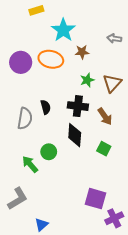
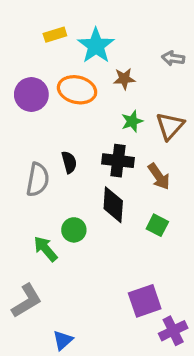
yellow rectangle: (36, 10) -> (55, 35), moved
purple square: (96, 199) -> (145, 301), turned -35

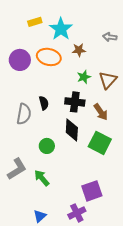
green square: (157, 225) -> (100, 143), size x1.6
green arrow: (46, 249) -> (42, 178), moved
gray L-shape: (27, 301) -> (17, 169), moved
purple cross: (173, 331) -> (77, 213), moved

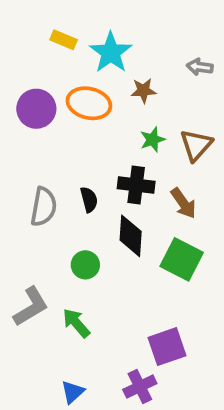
yellow rectangle: (35, 22) -> (64, 40), turned 40
black semicircle: (44, 103) -> (89, 199), moved

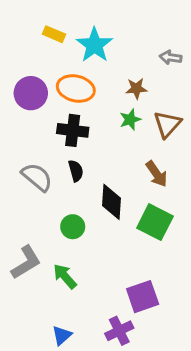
brown star: (143, 91) -> (136, 88), moved
black cross: (136, 185) -> (73, 130), moved
gray semicircle: (44, 207) -> (37, 177), turned -60

